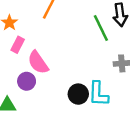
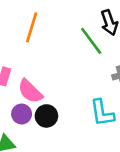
black circle: (78, 94) -> (46, 116), moved

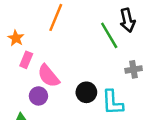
black circle: (46, 116) -> (86, 92), moved

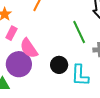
green line: (109, 35) -> (79, 32), moved
purple circle: (38, 96) -> (19, 64), size x1.6

